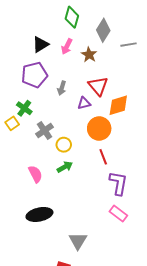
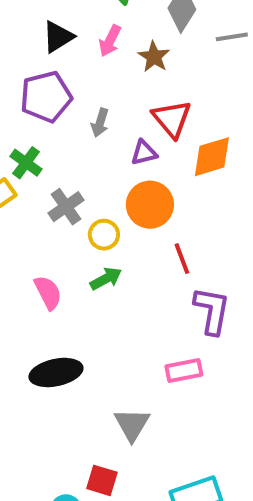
orange circle: (99, 128) -> (150, 205), moved
pink rectangle: (118, 213) -> (184, 370), moved, turned -48

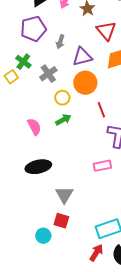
red triangle: (172, 119) -> (106, 31), moved
purple triangle: (144, 153) -> (82, 57), size x1.5
gray cross: (66, 207) -> (48, 74), moved
gray triangle: (132, 424) -> (64, 195), moved

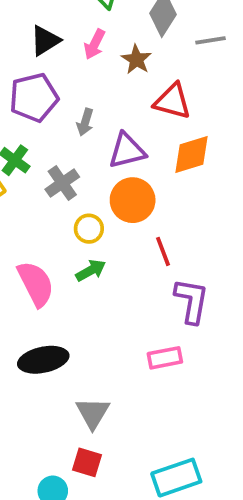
red triangle: (106, 31) -> (172, 101), turned -35
pink semicircle: (34, 127) -> (36, 284), size x1.4

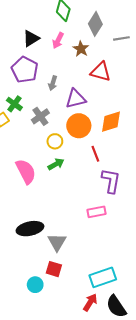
purple pentagon: (34, 98) -> (25, 70), turned -30
orange diamond: (191, 155) -> (111, 122), moved
black ellipse: (43, 360) -> (30, 229), moved

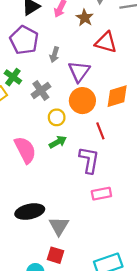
purple triangle: (76, 99) -> (79, 71), turned -40
purple L-shape: (111, 181) -> (89, 160), moved

